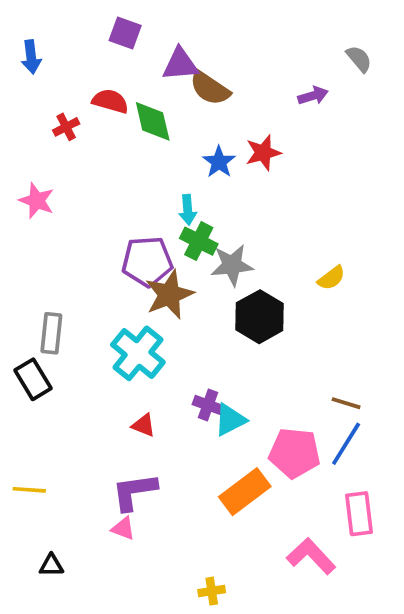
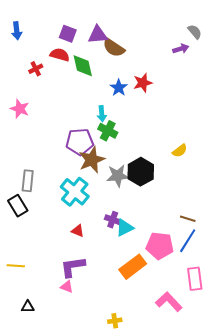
purple square: (125, 33) -> (68, 34), moved
purple arrow: (313, 96) -> (181, 49), moved
gray star: (232, 265) -> (118, 176), moved

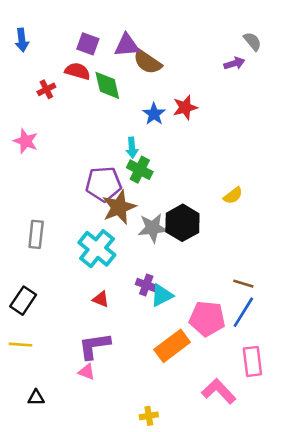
black rectangle: (18, 206) -> (23, 301), moved, turned 65

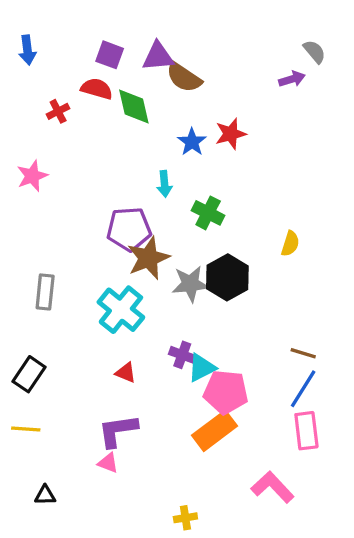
pink star: (26, 141) -> (32, 176), turned 30
green cross: (140, 170) -> (208, 213), moved
yellow semicircle: (233, 196) -> (290, 244), turned -36
pink pentagon: (207, 319) -> (226, 392), moved
pink rectangle: (252, 361) -> (306, 431), moved

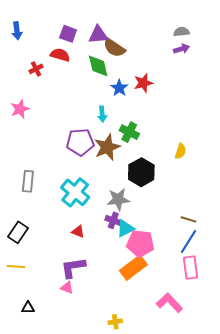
gray semicircle: (314, 52) -> (181, 32), moved, turned -56
green diamond: (134, 106) -> (98, 66), moved
brown star: (148, 258) -> (107, 147), moved
gray star: (190, 284) -> (118, 199), moved

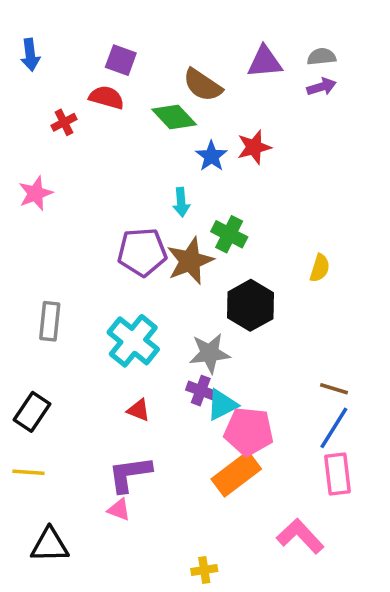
purple triangle: (98, 35) -> (265, 62), moved
green diamond: (98, 66) -> (174, 117), turned -30
black triangle: (28, 308) -> (50, 545), size x1.6

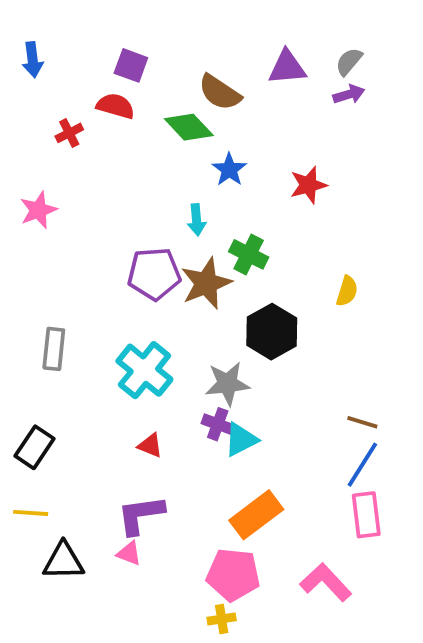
gray semicircle: (322, 57) -> (349, 62), turned -44
red star: (254, 147) -> (308, 185), moved
pink pentagon: (249, 431) -> (233, 575), moved
black triangle: (50, 545) -> (63, 561), moved

